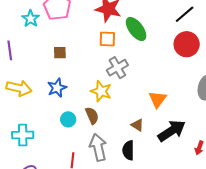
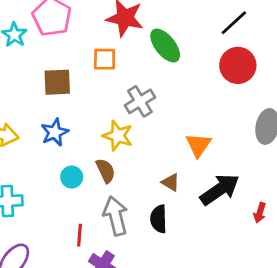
orange square: (107, 39) -> (105, 59), moved
brown square: (60, 53) -> (57, 82), size x1.5

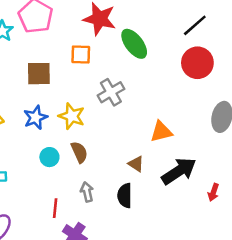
yellow star: (118, 136) -> (72, 116), moved
orange triangle: (198, 145) -> (161, 132), turned 40
gray arrow: (116, 216) -> (87, 192), size x0.6

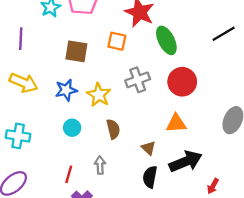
red circle: (197, 63) -> (182, 82), moved
brown semicircle: (79, 152) -> (113, 129), moved
black semicircle: (125, 196) -> (150, 177), moved

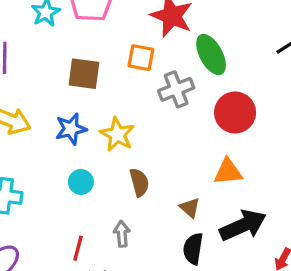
gray cross: (138, 80) -> (176, 89), moved

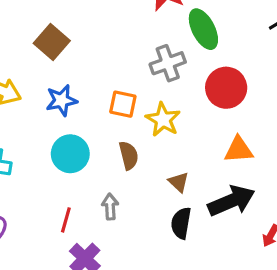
orange square: (141, 58) -> (123, 104), moved
brown square: (84, 74) -> (52, 42), moved, turned 32
yellow star: (117, 134) -> (163, 120), moved
orange triangle: (228, 172) -> (239, 150), moved
cyan circle: (81, 182) -> (70, 154), size x1.5

